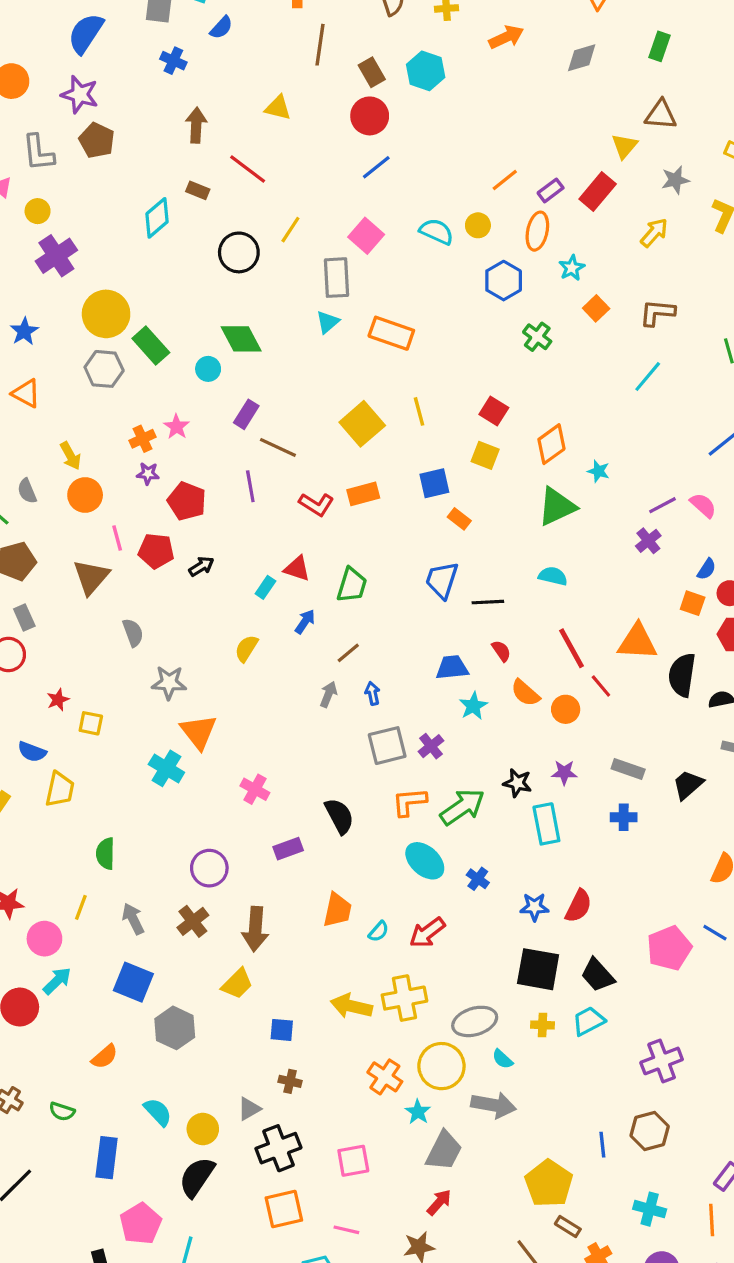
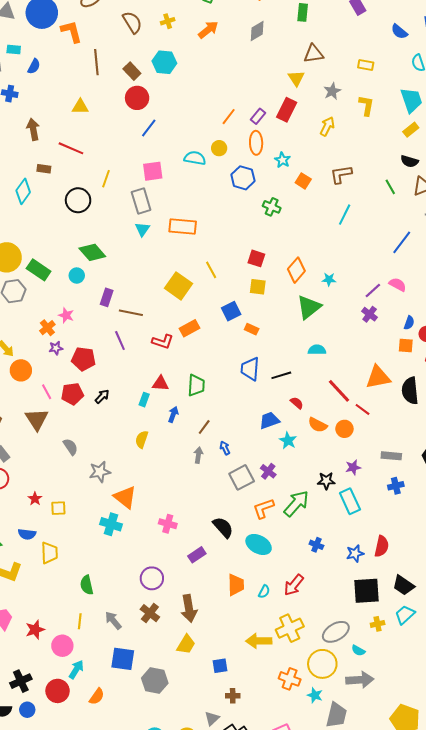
pink square: (366, 236) -> (153, 171), turned -35
cyan ellipse: (425, 861) -> (259, 544), moved
orange semicircle: (105, 1057) -> (97, 696), moved

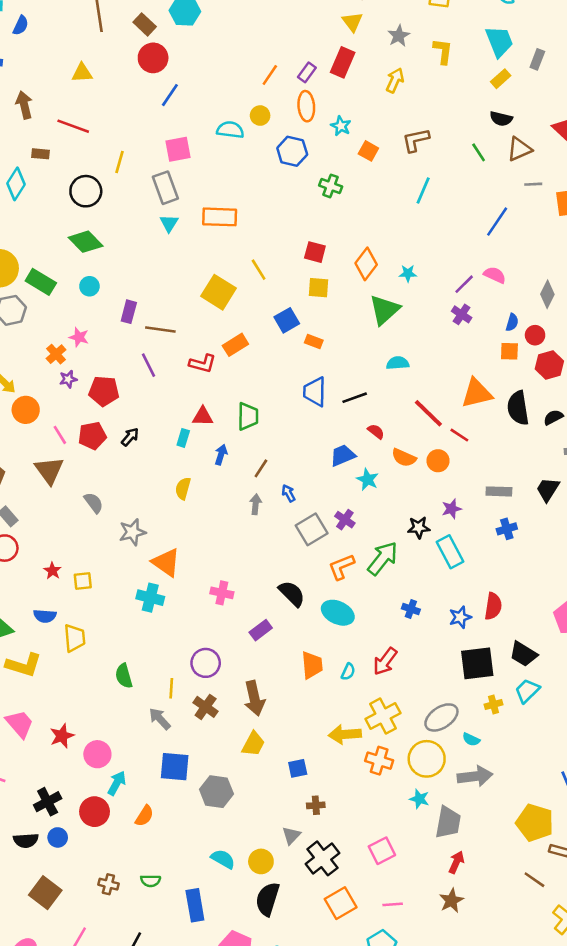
green diamond: (92, 252) -> (86, 242), moved
yellow line: (80, 621) -> (171, 688), moved
orange cross: (290, 679) -> (379, 761), moved

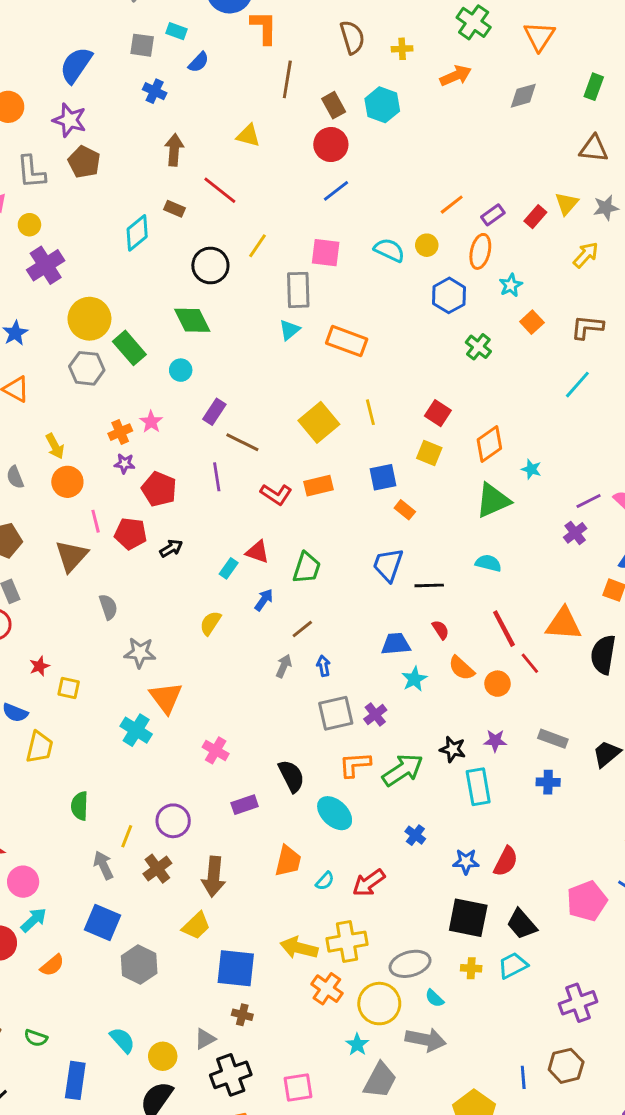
yellow triangle: (352, 22) -> (567, 204), moved
red rectangle: (343, 62) -> (535, 217), size x0.7
blue square: (298, 768) -> (236, 968), size x1.8

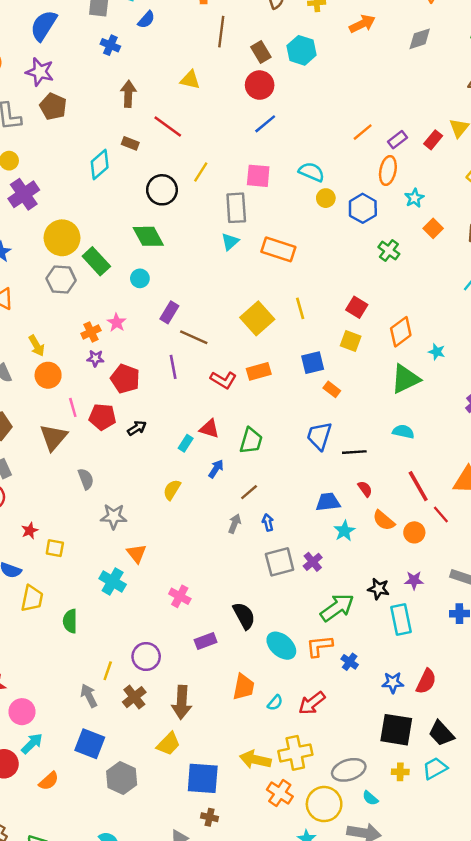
yellow circle: (427, 245) -> (326, 198), moved
orange triangle: (166, 698) -> (137, 553), size x0.7
orange L-shape: (355, 765) -> (319, 646), moved
green semicircle: (80, 806) -> (70, 621), moved

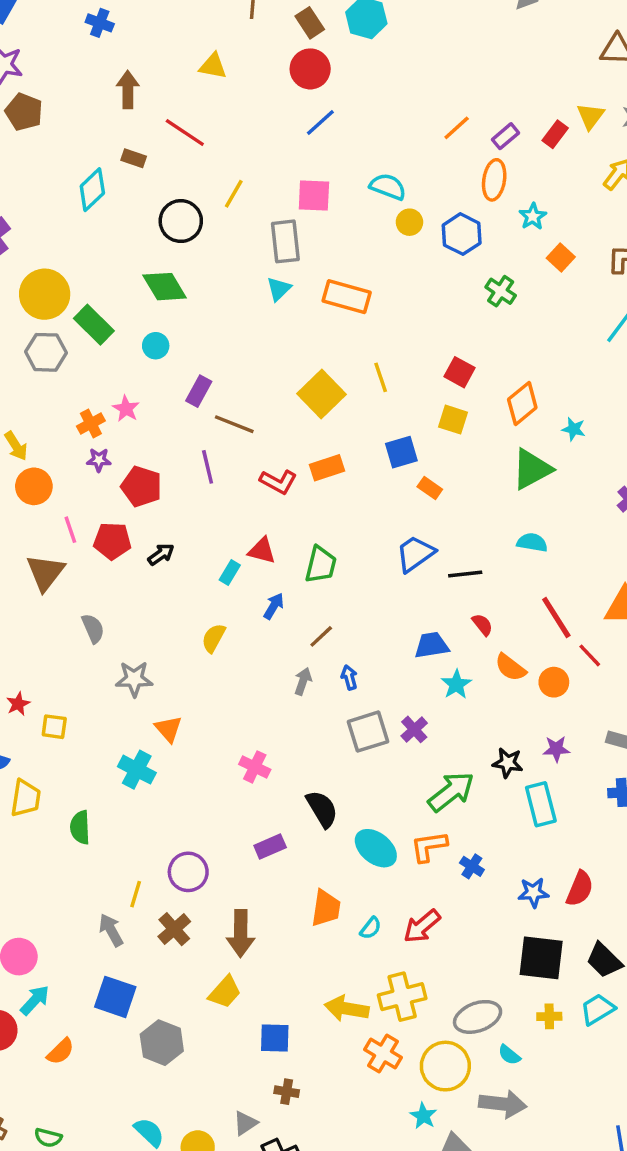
blue trapezoid: (319, 436) -> (415, 554), turned 40
pink cross: (180, 596) -> (255, 767), moved
blue square: (203, 778) -> (275, 1038), size x0.7

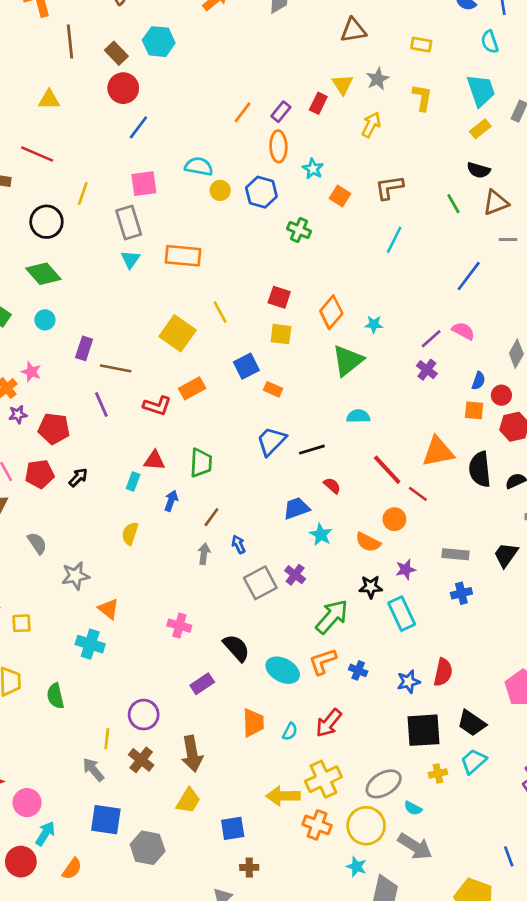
orange semicircle: (510, 667) -> (368, 542), moved
gray arrow: (503, 1104) -> (415, 846), turned 36

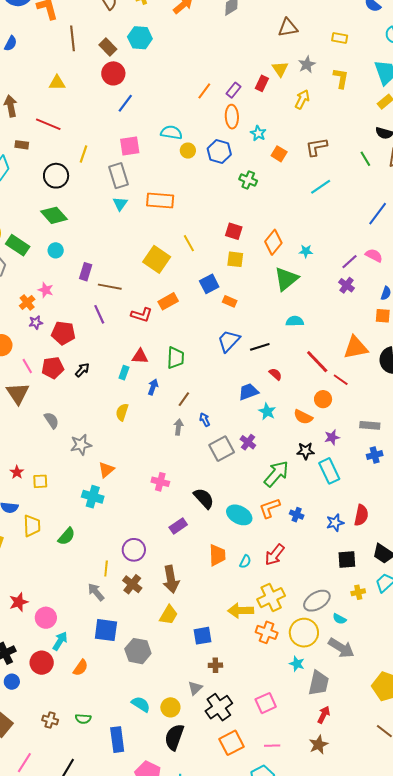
cyan line: (394, 240) -> (321, 187), turned 30
orange triangle: (109, 609) -> (106, 470), turned 42
green semicircle: (55, 696) -> (67, 536), turned -126
black square: (424, 730) -> (347, 559), size x0.7

